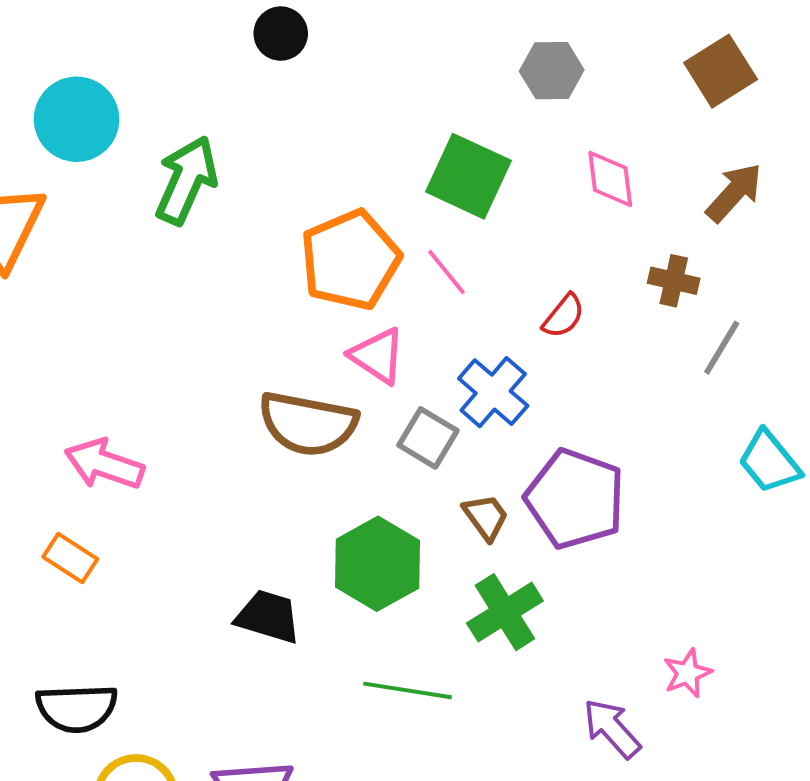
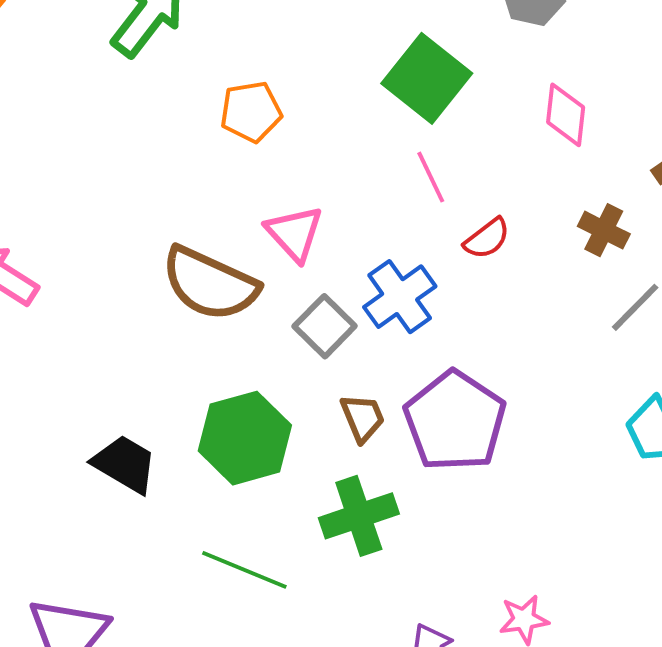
orange pentagon: (350, 260) -> (251, 112), moved, size x0.6
pink line: (447, 272) -> (431, 177), moved

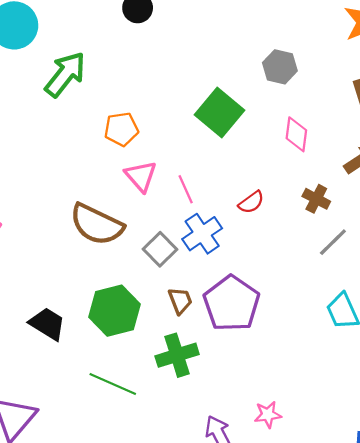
pink line: (431, 177) -> (186, 189), moved
pink triangle: (294, 233) -> (141, 176), moved

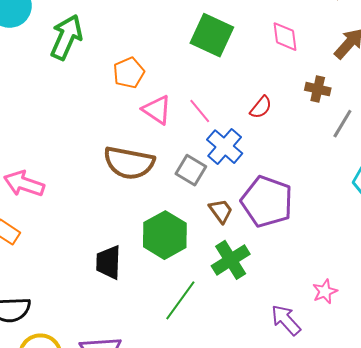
black trapezoid: (47, 324) -> (108, 262), turned -105
green line: (113, 384) -> (180, 300), turned -63

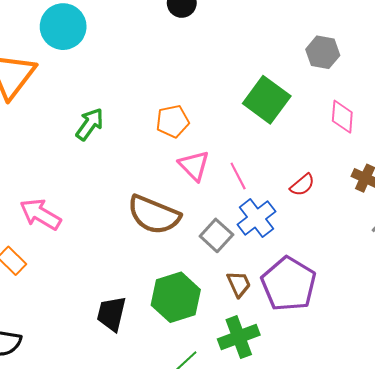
green arrow: (66, 37) -> (90, 124), moved, size x0.7

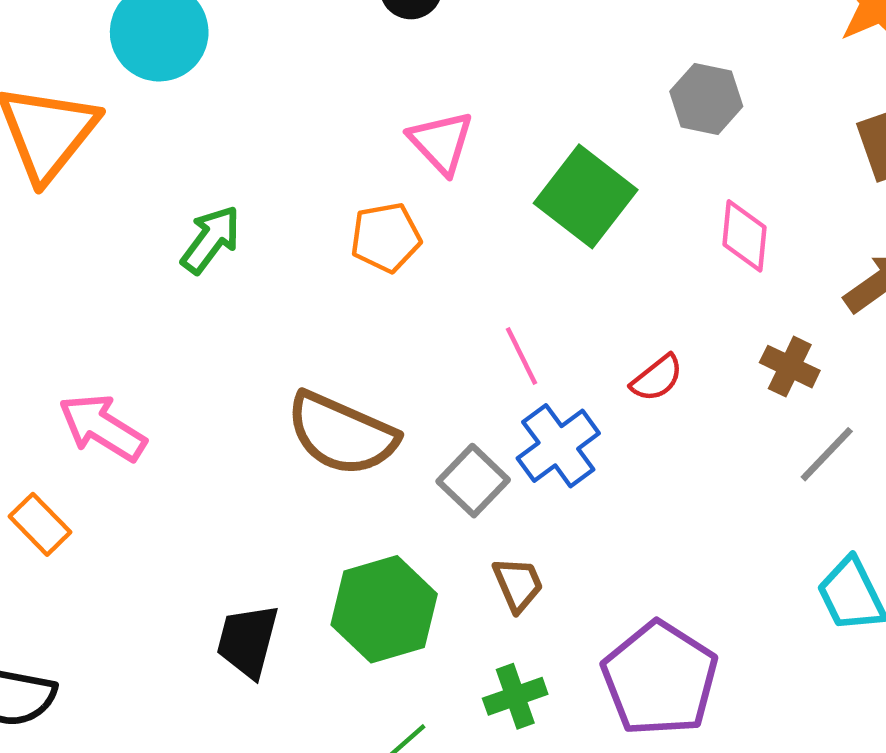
pink triangle: (194, 166) -> (441, 142), moved
purple pentagon: (289, 284) -> (660, 679), moved
green cross: (239, 337) -> (515, 696), size x0.7

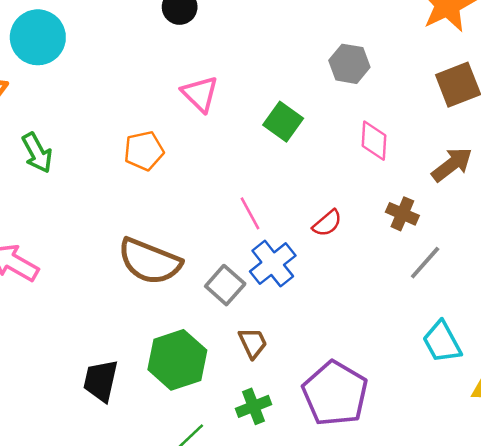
green square: (586, 196) -> (283, 122), size x0.7
orange pentagon: (386, 237) -> (144, 151), moved
green arrow: (211, 239) -> (37, 153), moved, turned 117

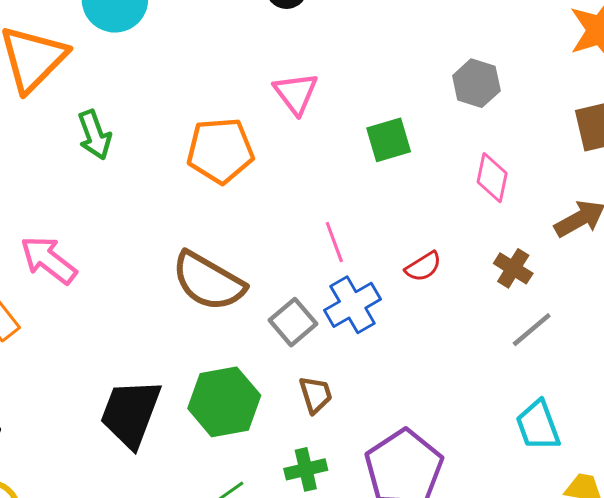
green square: (283, 122) -> (389, 140), turned 30
orange pentagon: (144, 151) -> (220, 151), size x1.4
black trapezoid: (101, 381) -> (131, 413), size x1.4

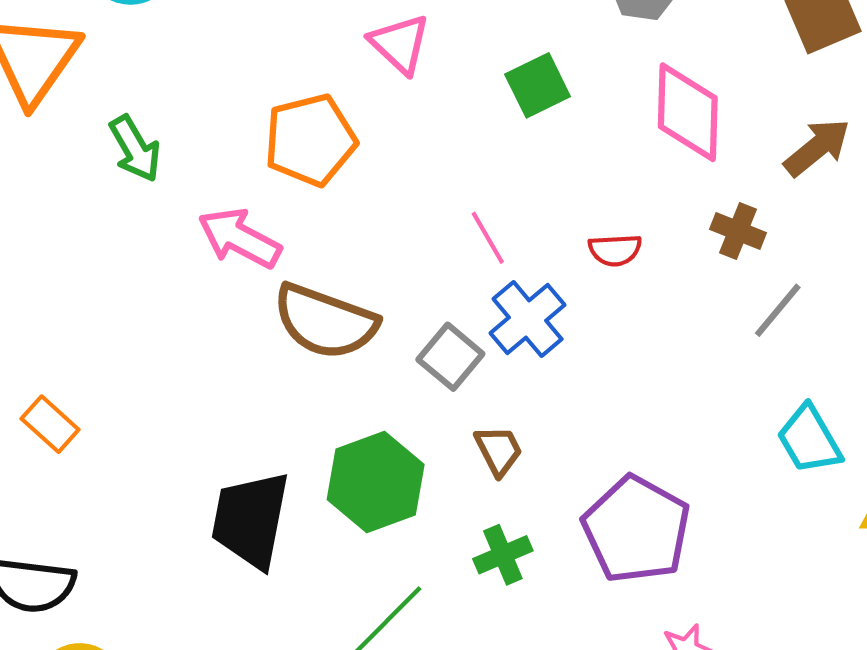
pink diamond: (492, 178) -> (688, 112), size x1.5
pink arrow: (49, 260) -> (240, 238), moved
red semicircle: (423, 267) -> (615, 250), turned 39

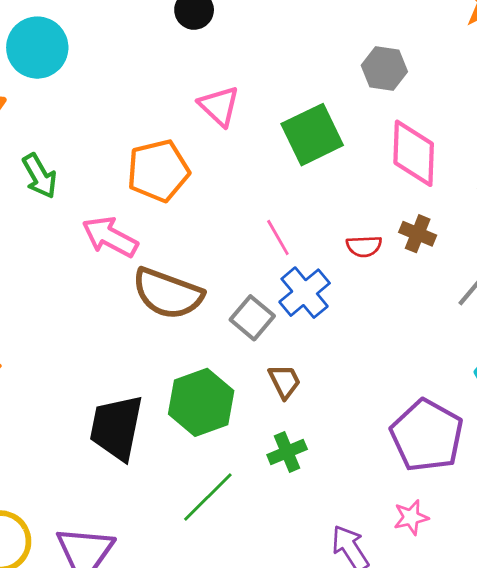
green square: (538, 85) -> (312, 135), size x1.4
brown cross: (738, 231) -> (418, 234), moved
purple pentagon: (636, 529) -> (427, 436), moved

